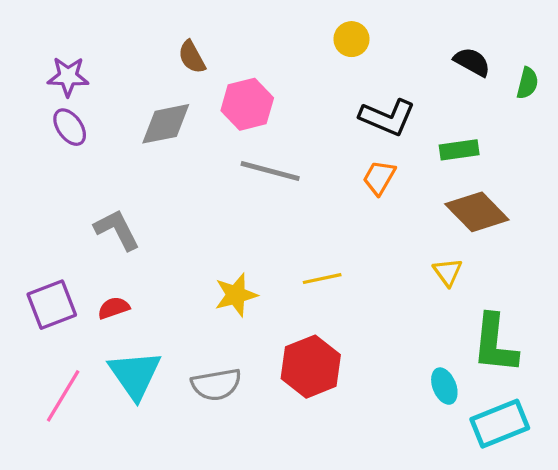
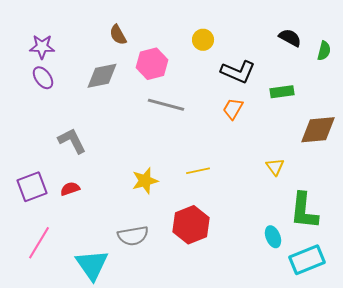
yellow circle: (351, 39) -> (203, 40), moved
brown diamond: (477, 212) -> (318, 130), moved, turned -51
cyan triangle: (135, 375) -> (92, 265), moved

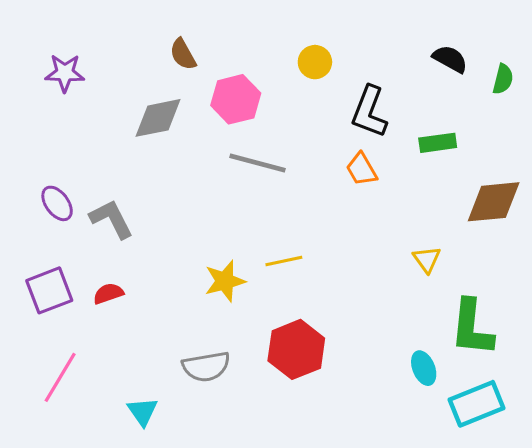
black L-shape: (238, 72) -> (369, 112), turned 88
purple ellipse: (43, 78) -> (57, 203), moved
orange trapezoid: (233, 109) -> (362, 169), turned -60
yellow line: (198, 171) -> (284, 261), moved
cyan triangle: (92, 265) -> (142, 412), size x0.6

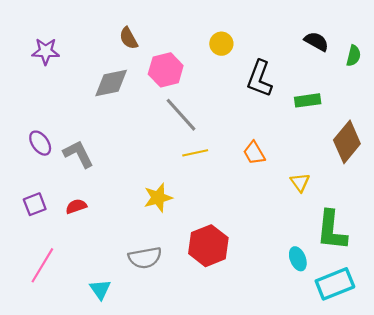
gray line: (257, 163) -> (181, 115), turned 33
orange trapezoid: (362, 169) -> (254, 153), moved
brown diamond: (494, 202) -> (347, 142), turned -45
yellow line: (284, 261) -> (195, 153), moved
purple square: (49, 290) -> (35, 204), size x0.7

